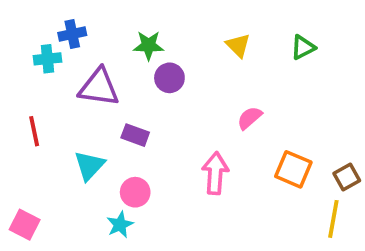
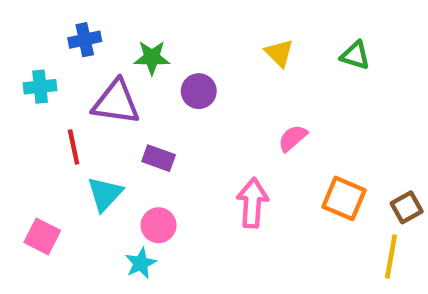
green star: (149, 45) -> (152, 58), moved
green triangle: (303, 47) -> (355, 55), turned 44
cyan cross: (47, 59) -> (40, 87), moved
red line: (34, 131) -> (74, 147), moved
pink square: (25, 225) -> (42, 236), moved

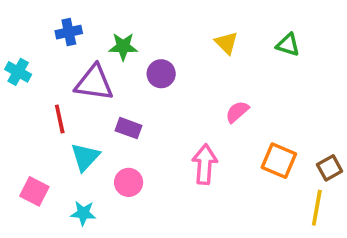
cyan cross: (40, 87) -> (18, 72), moved, turned 35
cyan star: (141, 263) -> (83, 213), moved, turned 30

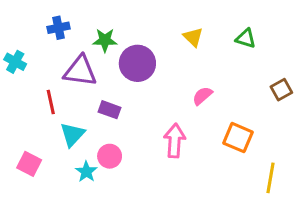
purple circle: (161, 74) -> (137, 63), size x1.5
brown square: (330, 168) -> (281, 90), moved
cyan star: (83, 213) -> (86, 172), moved, turned 30

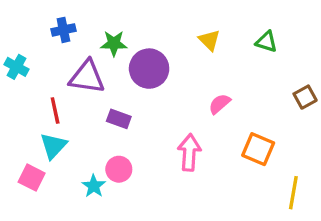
cyan triangle: (72, 134) -> (53, 146), moved

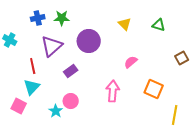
green star: (114, 43) -> (62, 18), moved
purple triangle: (87, 77) -> (52, 46), turned -50
purple rectangle: (119, 119) -> (71, 71), turned -56

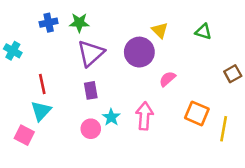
purple circle: (89, 41) -> (139, 52), moved
purple triangle: (52, 46) -> (91, 53), moved
purple rectangle: (71, 71) -> (91, 90), turned -64
cyan star: (56, 111) -> (111, 117), moved
yellow line: (175, 115) -> (224, 129), moved

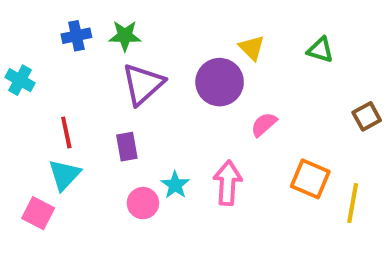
purple rectangle: (91, 90) -> (127, 147), moved

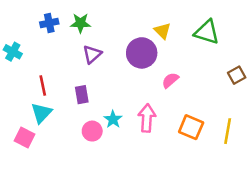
green triangle: (320, 50) -> (207, 32), size x1.5
purple triangle: (143, 84) -> (92, 54), size x0.7
orange square: (310, 179) -> (191, 127), moved

